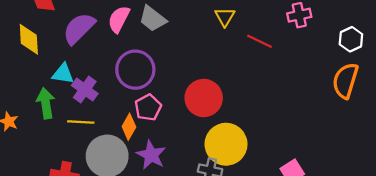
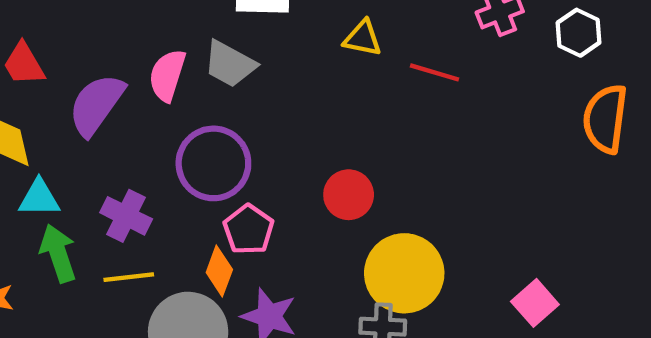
yellow triangle: (225, 17) -> (363, 38), turned -40
white hexagon: (351, 39) -> (578, 33), moved
cyan triangle: (63, 74) -> (39, 198), moved
red circle: (204, 98) -> (349, 195), size x0.7

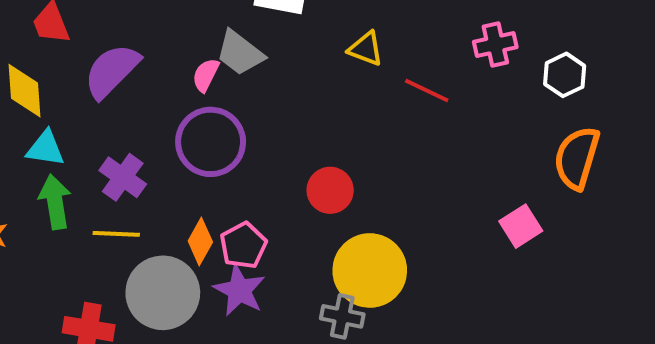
pink semicircle: (167, 75) -> (206, 75), moved, size x0.7
pink pentagon: (249, 229) -> (243, 245), moved
pink square: (535, 303) -> (521, 226), moved

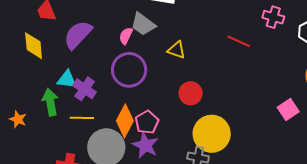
pink cross: (495, 44) -> (273, 17), turned 30
yellow triangle: (366, 49) -> (177, 50), moved
cyan triangle: (46, 148) -> (67, 79), moved
orange diamond: (200, 242) -> (125, 121), size x1.4

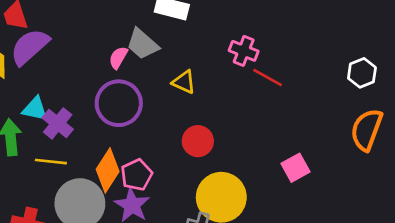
pink cross: (273, 17) -> (244, 51), moved
purple semicircle: (78, 35) -> (30, 47), moved
pink square: (288, 109) -> (296, 168), moved

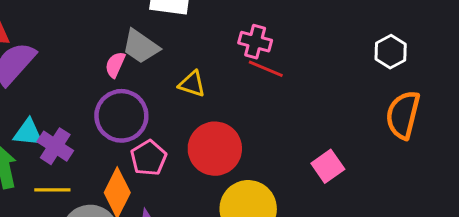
red line: (268, 78) -> (266, 69), moved
red circle: (198, 141) -> (215, 149), size x1.5
pink pentagon: (137, 175) -> (149, 158), moved

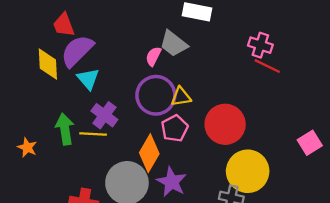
yellow triangle: (192, 84) -> (181, 97), moved, turned -30
cyan triangle: (28, 133) -> (88, 79), moved, turned 40
yellow line: (52, 190) -> (93, 134), moved

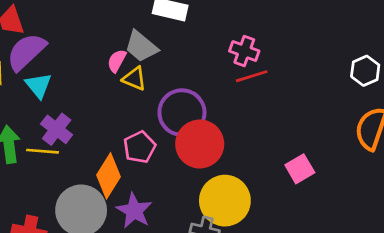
red line: (267, 66) -> (252, 76), turned -45
purple circle: (156, 95) -> (182, 113), moved
yellow triangle: (181, 97) -> (134, 79), moved, turned 30

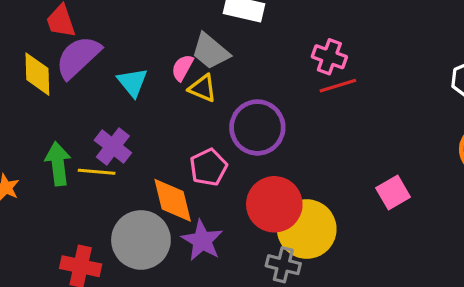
cyan triangle: (38, 86) -> (133, 82), moved
red circle: (200, 144) -> (274, 204), moved
orange diamond: (108, 176) -> (173, 200), turned -45

